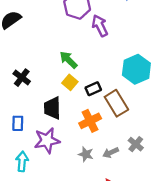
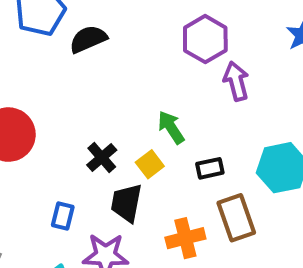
black cross: (22, 78) -> (102, 158), moved
yellow square: (70, 82) -> (150, 164), moved
black rectangle: (93, 89) -> (210, 168), moved

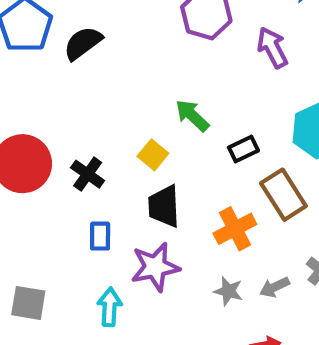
purple arrow: (236, 81) -> (272, 48), moved
black cross: (102, 158) -> (88, 174), moved
yellow square: (150, 164) -> (153, 155), moved

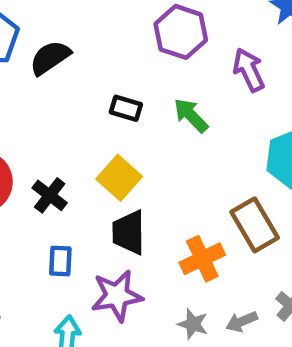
green arrow: (192, 116) -> (191, 115), moved
black rectangle: (243, 149) -> (126, 108), moved, turned 40
yellow square: (153, 155) -> (119, 178), size x1.4

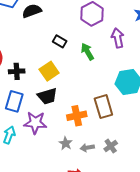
black cross: (50, 195) -> (17, 71), turned 35
black trapezoid: (129, 232) -> (47, 96), turned -120
blue rectangle: (60, 261) -> (14, 101), size x1.5

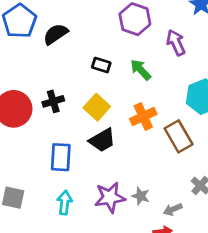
black cross: (17, 71) -> (53, 101), moved
orange cross: (77, 116) -> (143, 117), moved
purple star: (35, 123) -> (110, 197), moved
gray arrow: (87, 148) -> (173, 209), moved

